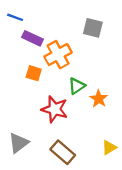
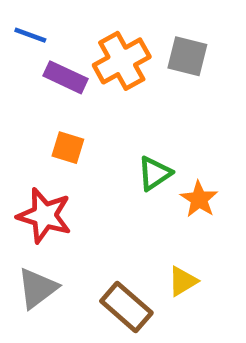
orange cross: (58, 55) -> (122, 61), moved
red star: (55, 109) -> (44, 216), moved
yellow triangle: (109, 148) -> (183, 281), moved

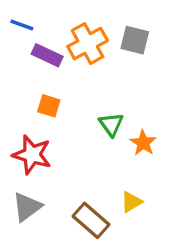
green triangle: (155, 173) -> (111, 124), turned -32

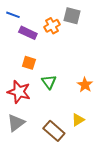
gray square: (135, 40) -> (72, 16), moved
orange cross: (88, 44) -> (52, 26), size x0.7
green triangle: (111, 124) -> (49, 82), moved

